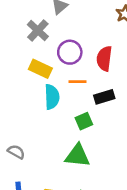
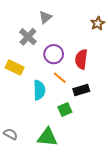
yellow rectangle: (40, 69) -> (15, 67), moved
orange line: (77, 82) -> (60, 78), turned 40
green triangle: (77, 156) -> (47, 137), moved

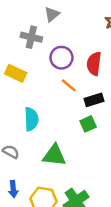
gray cross: (28, 37) -> (31, 37), turned -30
cyan semicircle: (39, 90) -> (31, 119), moved
green square: (65, 109) -> (88, 124), moved

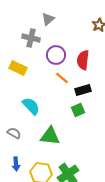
cyan semicircle: (31, 119) -> (31, 106), turned -42

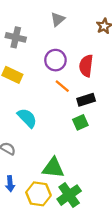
gray triangle: (48, 19) -> (58, 19), moved
gray cross: (31, 38) -> (16, 37), moved
green triangle: (50, 136) -> (53, 168), moved

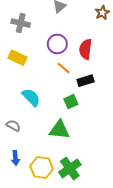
green square: (80, 122) -> (71, 102), moved
green triangle: (53, 168) -> (59, 130), moved

